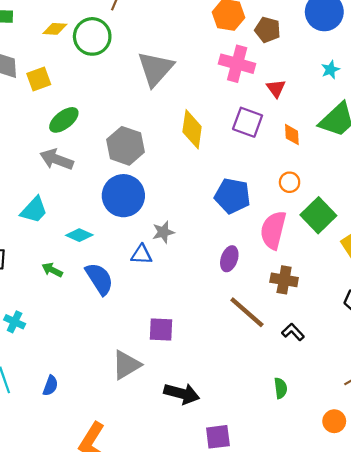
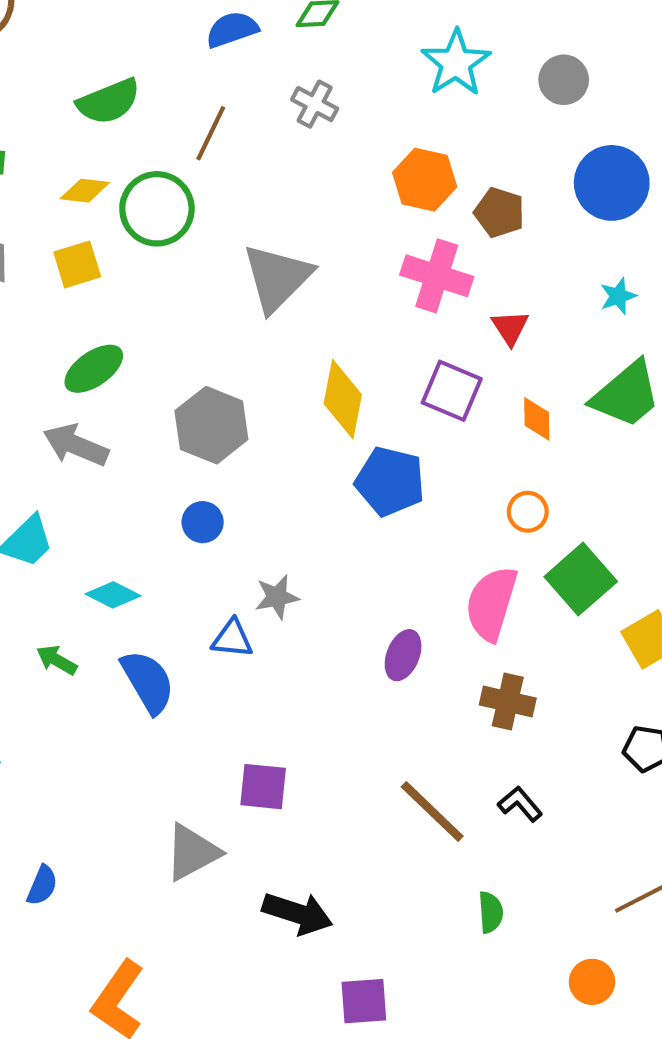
yellow square: (39, 79) -> (77, 264), moved
blue circle: (123, 196) -> (203, 522), size x0.5
blue pentagon: (232, 196) -> (390, 481), moved
brown line: (247, 312) -> (432, 812), moved

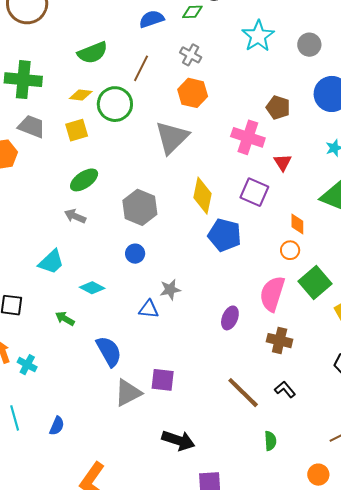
orange hexagon: (425, 180) -> (193, 93), moved
orange diamond: (537, 419) -> (297, 224), moved
gray arrow: (76, 445) -> (75, 216), size x0.7
blue semicircle: (148, 682) -> (109, 351), moved
gray triangle: (192, 852) -> (128, 393), moved

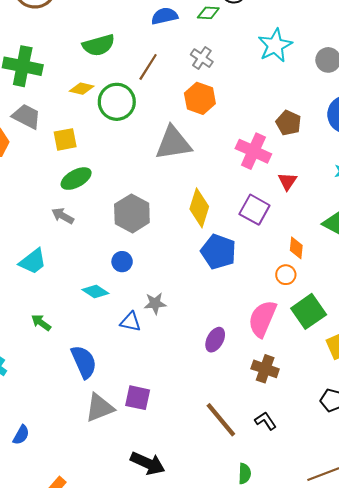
yellow square: (77, 130) -> (65, 139), moved
gray triangle: (172, 137) -> (173, 143), turned 30
cyan diamond: (92, 288) -> (95, 292), moved

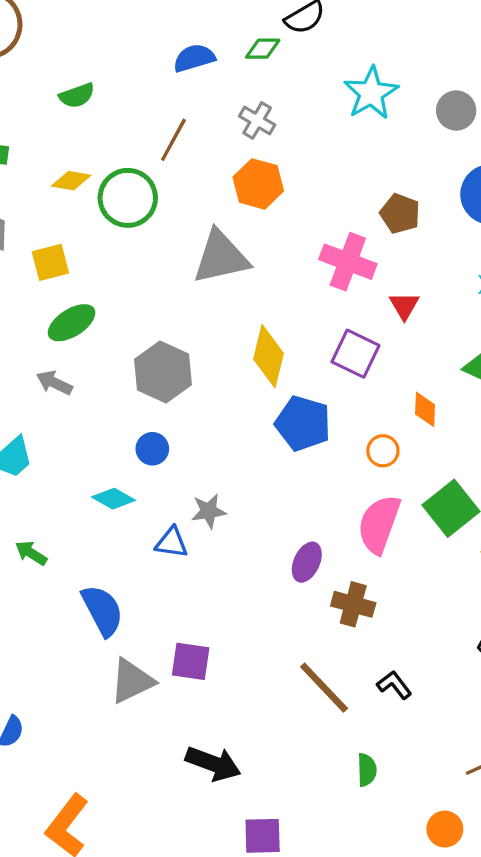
green semicircle: (99, 45) -> (77, 95), moved, size x0.7
orange circle: (286, 275) -> (383, 451), moved
brown cross: (265, 369) -> (353, 604), moved

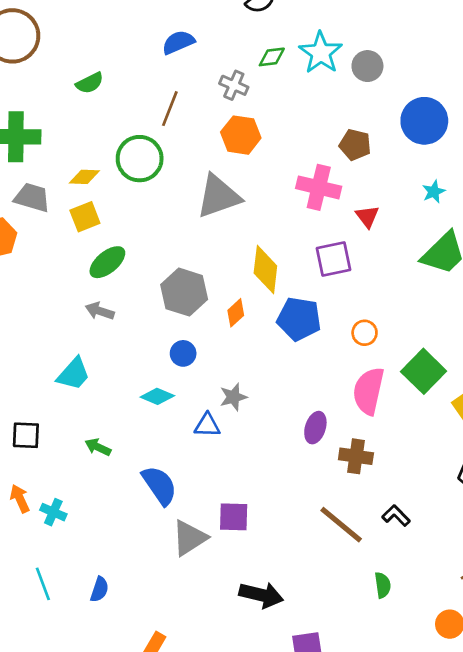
green diamond: (263, 49) -> (272, 57), moved
gray circle: (456, 111) -> (367, 66), moved
yellow diamond: (71, 181) -> (84, 177), moved
purple square: (355, 354) -> (334, 259), turned -30
orange diamond: (425, 409) -> (236, 313), moved, turned 52

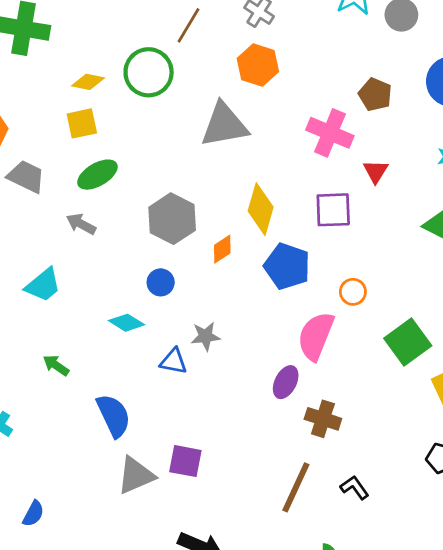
gray trapezoid: (32, 197) -> (26, 177), moved
pink semicircle: (369, 391) -> (316, 336), moved
brown line: (341, 525) -> (296, 487), turned 66

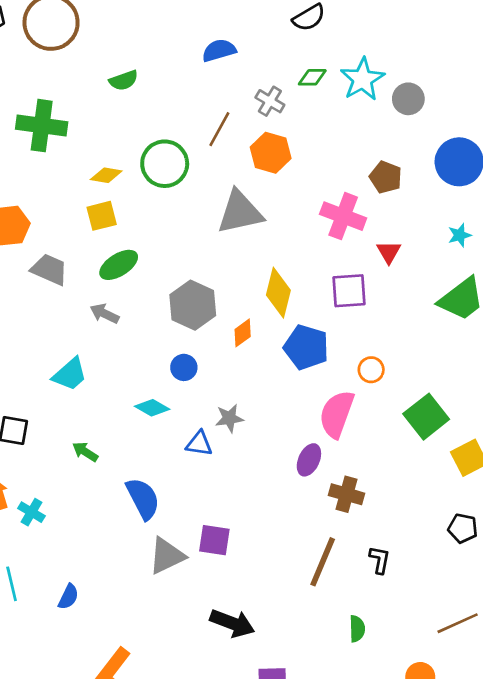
brown line: (189, 25) -> (219, 129), moved
black L-shape: (355, 487) -> (380, 560), turned 48

